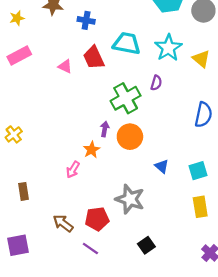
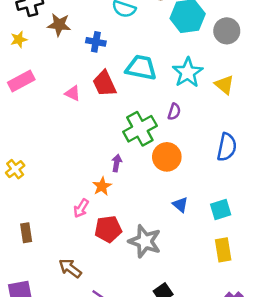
orange circle: (130, 137) -> (167, 157), moved
red pentagon: (97, 219) -> (108, 229), moved

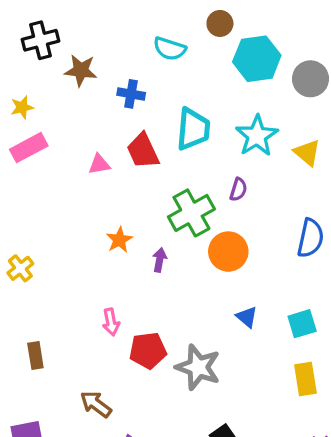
yellow star: (19, 39) -> (22, 107), moved
cyan trapezoid: (141, 68) -> (193, 129), turned 84
pink triangle: (73, 93) -> (99, 164), turned -35
orange star: (102, 186) -> (119, 240), moved
pink arrow: (81, 208) -> (111, 322), turned -42

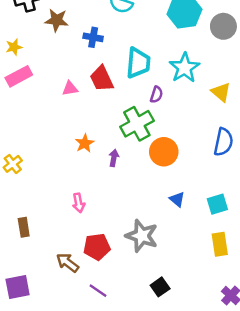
yellow triangle: (307, 153) -> (221, 92), moved
purple semicircle: (238, 189) -> (156, 95), moved
red pentagon: (148, 350) -> (97, 247), moved

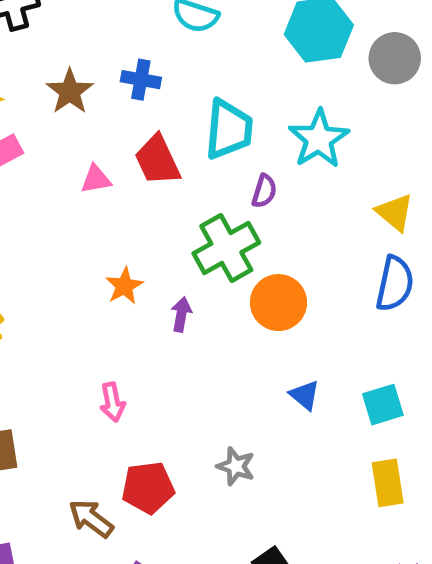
brown star: (57, 20) -> (70, 91), moved, turned 30
yellow triangle: (221, 92) -> (395, 212), moved
gray star: (142, 236) -> (236, 466), size x0.6

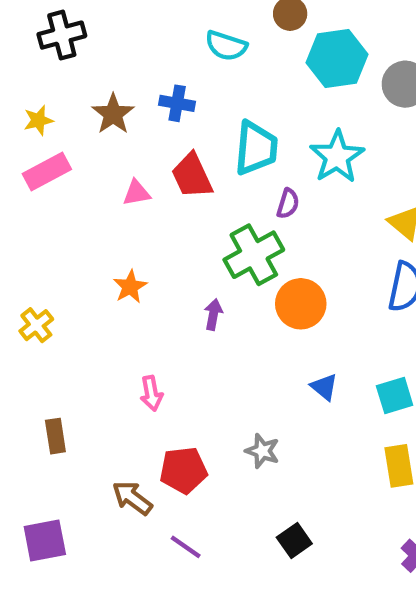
orange star: (124, 286) -> (130, 287), moved

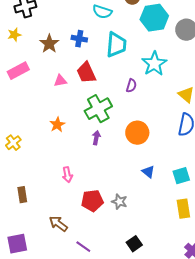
yellow star: (38, 120) -> (14, 35), moved
cyan trapezoid: (256, 148) -> (116, 45), moved
green cross: (254, 255) -> (98, 109), moved
red pentagon: (183, 470) -> (92, 201), moved

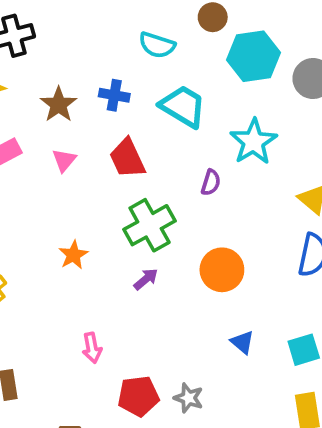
cyan trapezoid: (116, 45) -> (183, 106), turned -64
pink triangle: (60, 81) -> (64, 160), moved, turned -40
purple arrow: (96, 138) -> (146, 279), turned 40

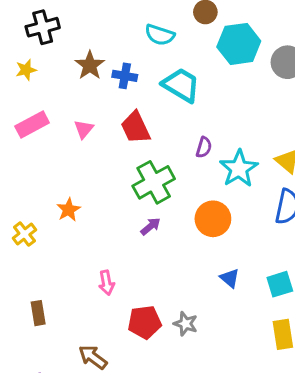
brown star: (59, 104) -> (90, 65), moved
cyan star: (254, 142) -> (239, 169), moved
orange star: (73, 255) -> (69, 210), moved

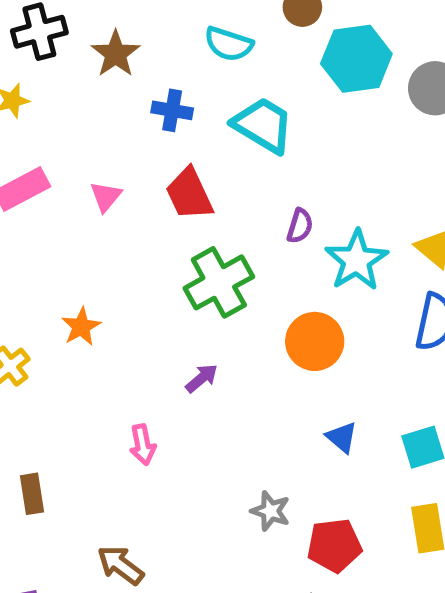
brown star: (90, 65) -> (116, 54), moved
purple arrow: (151, 226) -> (202, 378), moved
red pentagon: (145, 322) -> (334, 545), moved

